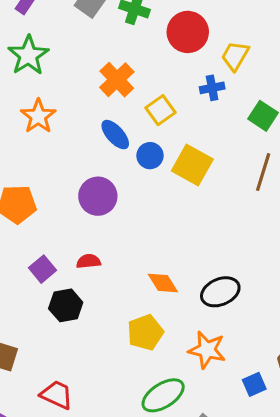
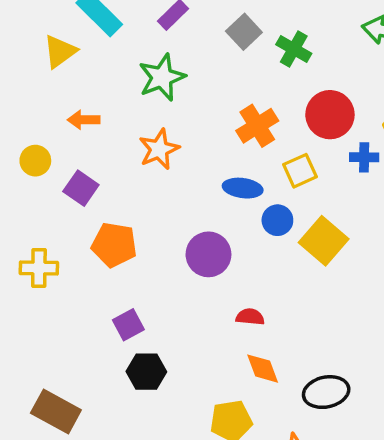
red circle: (188, 32) -> (330, 115), moved
blue ellipse: (115, 135) -> (243, 188), turned -52
red semicircle: (89, 261) -> (250, 317), moved

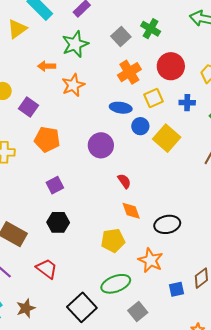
gray square: (244, 32) -> (121, 37), moved
orange arrow: (84, 120) -> (47, 66), moved
blue cross: (364, 157) -> (187, 103), moved
red semicircle: (250, 317) -> (124, 181), turned 49
black hexagon: (146, 372) -> (58, 222), moved

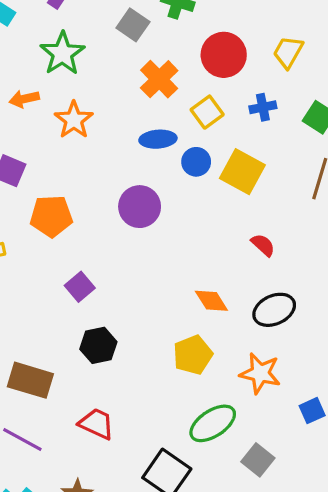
red semicircle: (124, 181) -> (263, 245), moved

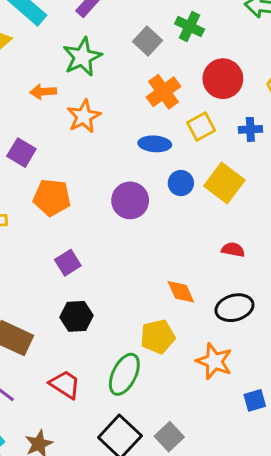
blue circle: (196, 162) -> (181, 183), moved
red semicircle: (263, 245) -> (233, 250), turned -40
green ellipse: (213, 423) -> (124, 374), moved, turned -39
gray square: (258, 460) -> (169, 437), moved

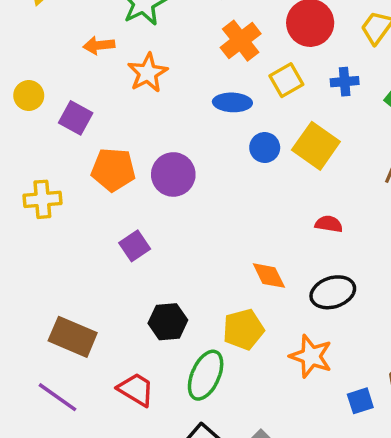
purple circle: (130, 200) -> (173, 174), moved
black hexagon: (77, 316) -> (168, 322), moved

